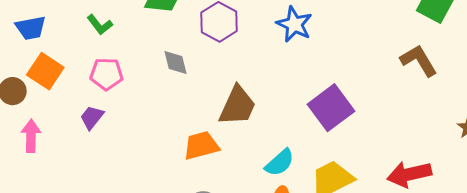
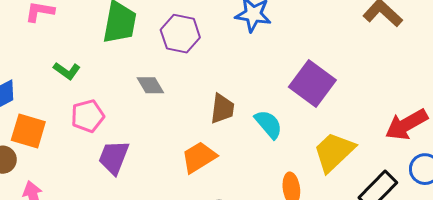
brown trapezoid: (237, 106) -> (222, 109), size x0.7
purple trapezoid: (92, 117) -> (114, 157), moved, size x1.4
cyan semicircle: (280, 163) -> (268, 124), moved, turned -72

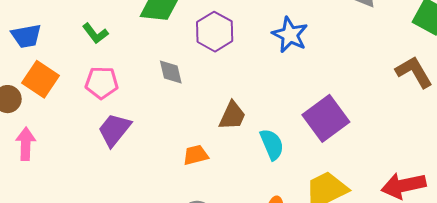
orange trapezoid: (199, 157) -> (196, 155), size x0.7

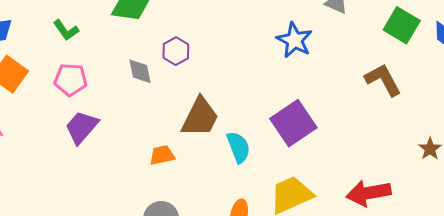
purple hexagon: (215, 32) -> (176, 51), moved, size x0.7
blue star: (290, 35) -> (295, 40), moved
brown trapezoid: (232, 116) -> (200, 117), size x1.4

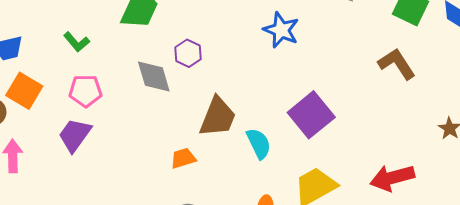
blue star: (295, 40) -> (281, 30), moved
gray diamond: (140, 71) -> (154, 76), size x1.4
purple trapezoid: (82, 127) -> (75, 135), moved

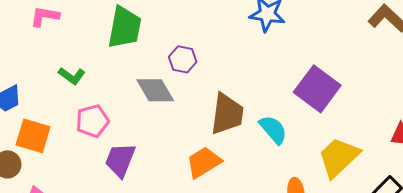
purple trapezoid: (75, 135) -> (120, 160), moved
orange trapezoid: (183, 158) -> (204, 162), size x1.4

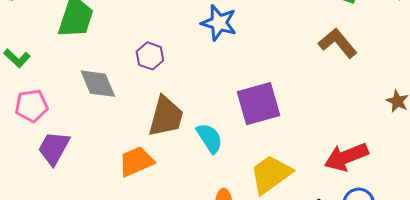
purple hexagon: (183, 59) -> (150, 56), moved
purple square: (317, 89) -> (259, 104), turned 30

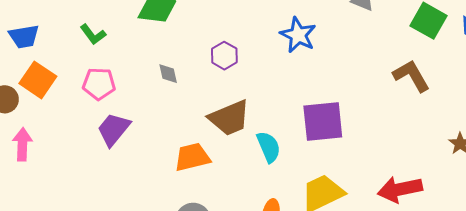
gray diamond: (98, 84) -> (168, 74), size x0.6
brown trapezoid: (166, 116) -> (229, 118), turned 42

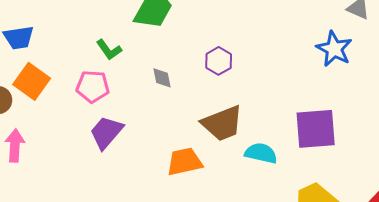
green L-shape: (93, 34) -> (109, 50), moved
blue star: (298, 35) -> (334, 49), moved
cyan semicircle: (269, 147) -> (261, 153), turned -56

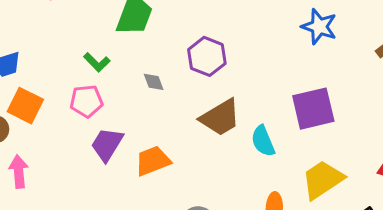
purple hexagon: (219, 61) -> (207, 56), size x1.4
cyan semicircle: (261, 153) -> (263, 141), turned -116
orange trapezoid: (185, 162) -> (153, 161), moved

